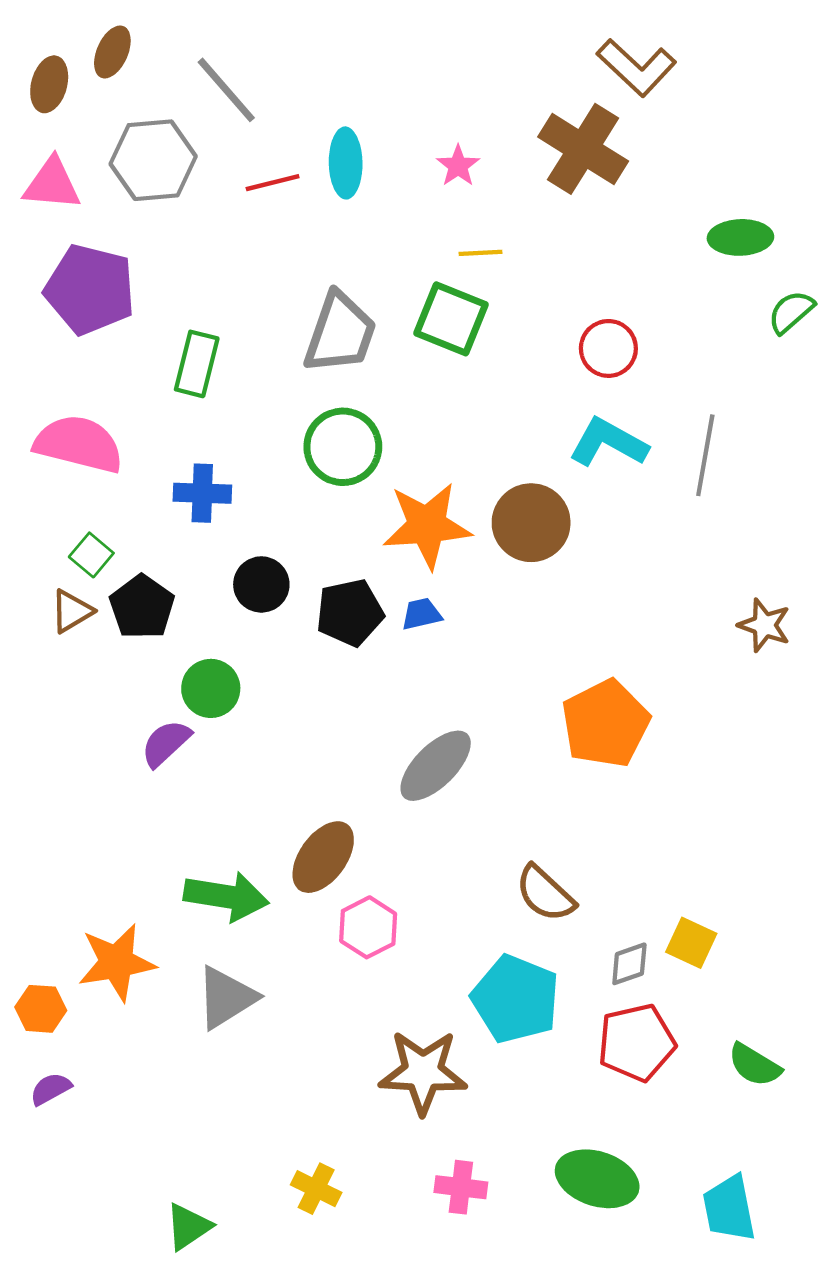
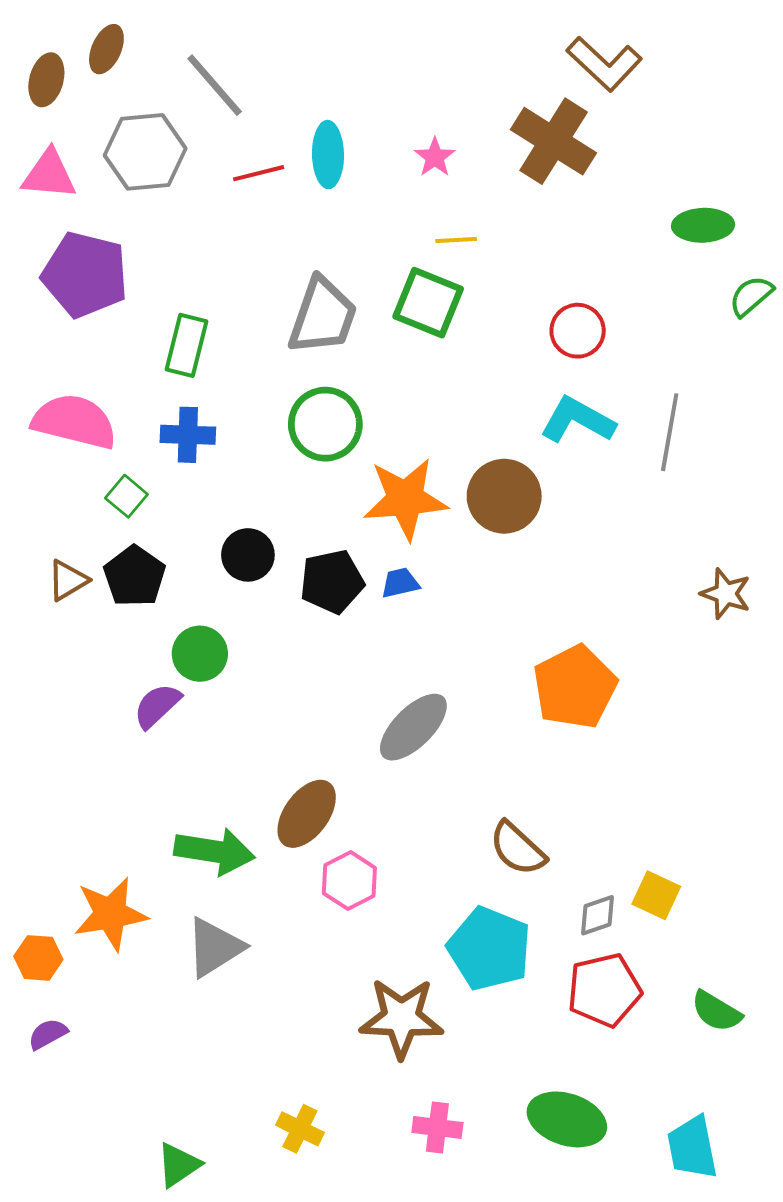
blue cross: (202, 493) -> (188, 435), moved
green square: (91, 555) -> (126, 496), moved

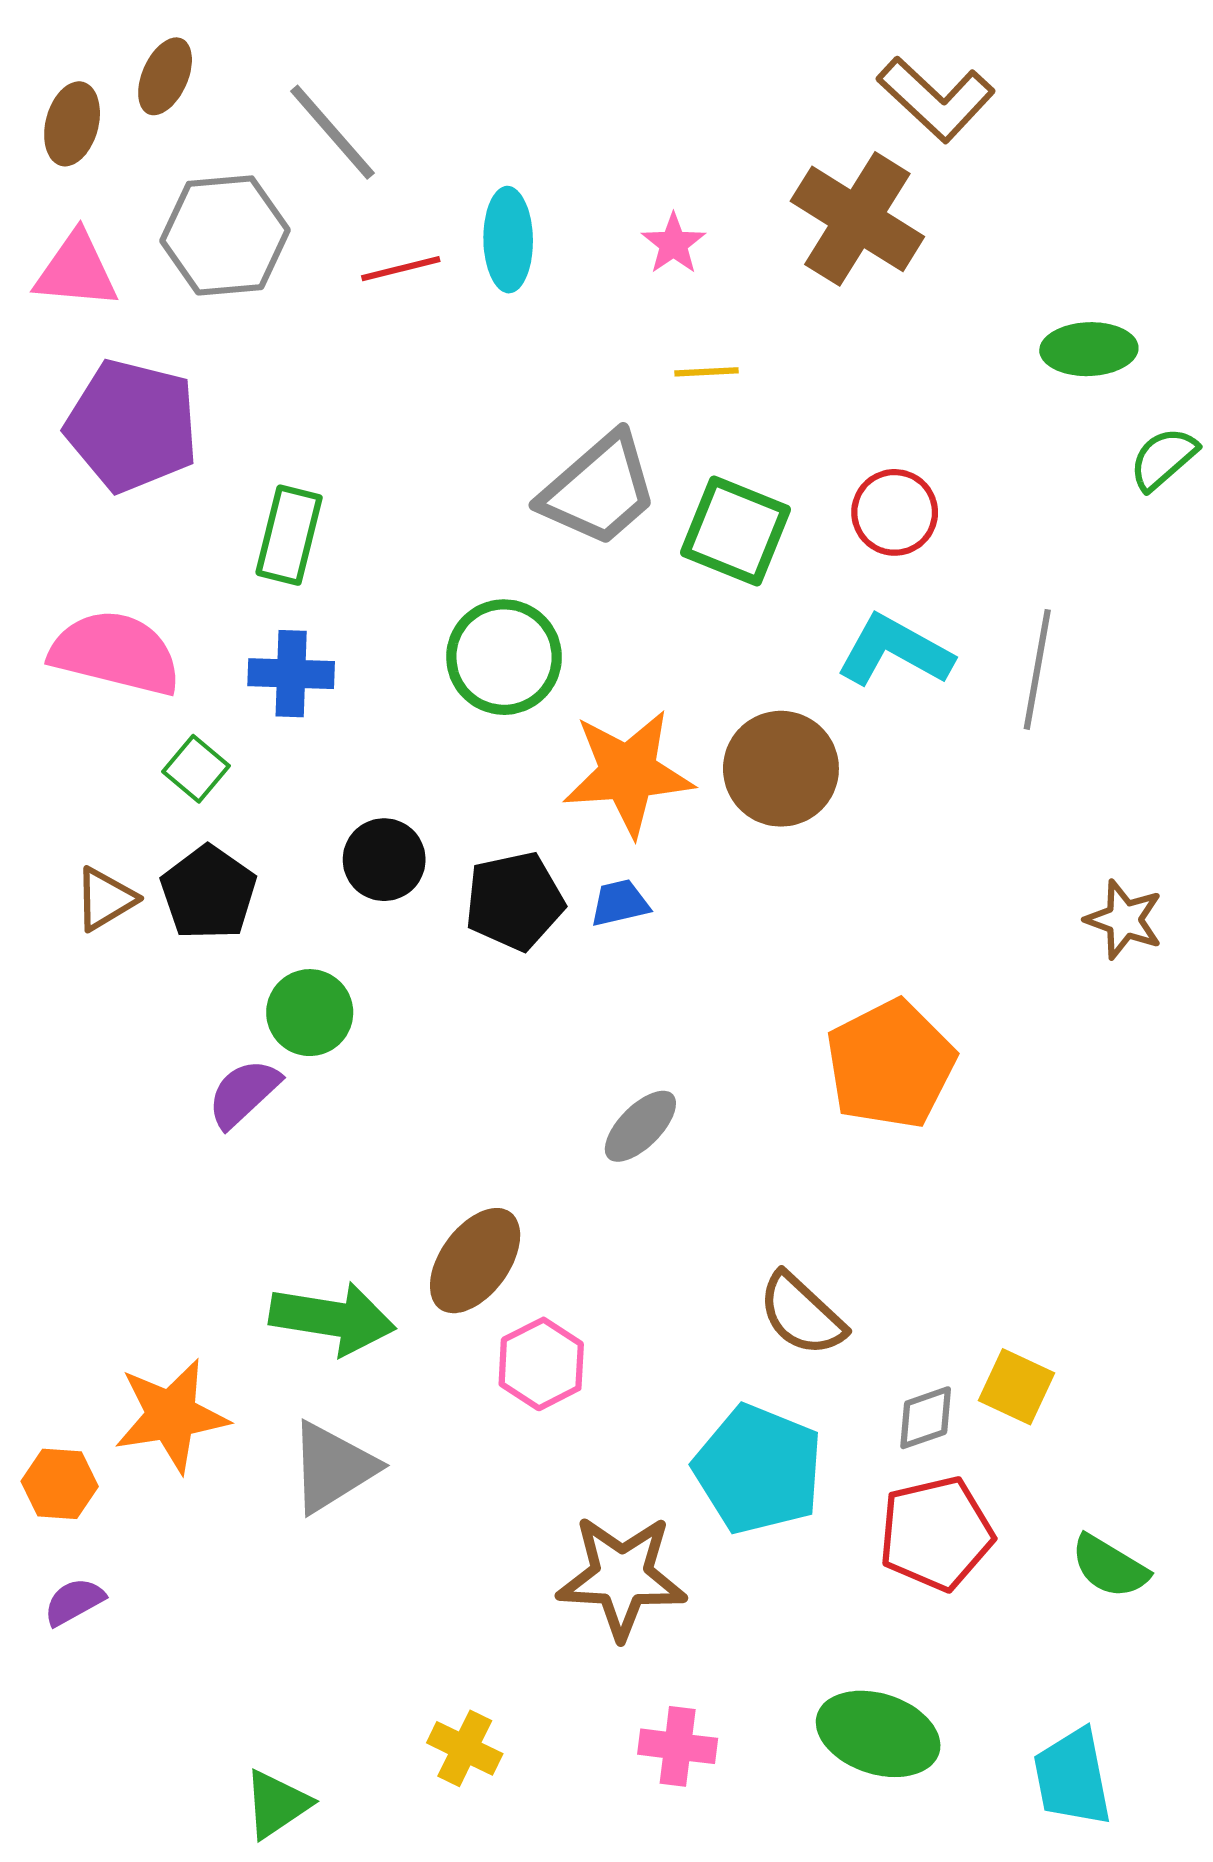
green square: (428, 303) -> (735, 531), moved
gray trapezoid: (323, 316) -> (599, 490), moved, turned 30
gray ellipse: (413, 727) -> (640, 1126), size x0.7

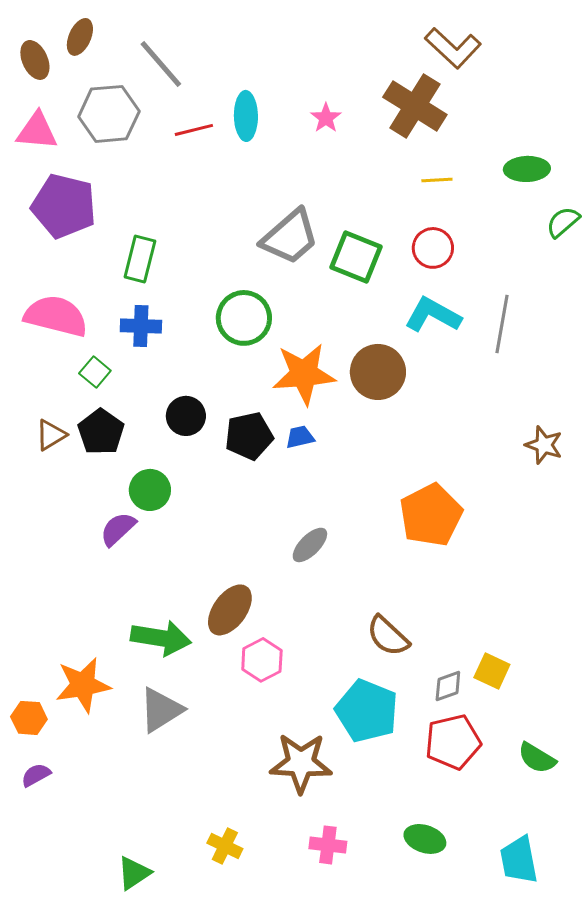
brown ellipse: (72, 124) -> (35, 60), turned -39
yellow line: (707, 372) -> (437, 180), moved
green ellipse: (878, 1734) -> (425, 839), size x0.7

